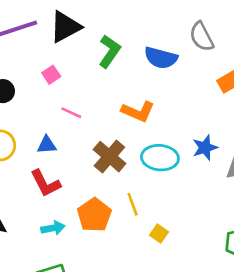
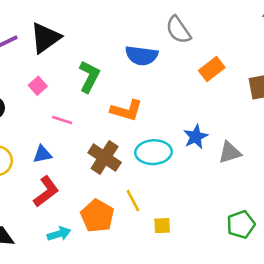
green L-shape: (110, 51) -> (89, 77), moved
red L-shape: (45, 183) -> (46, 192), turned -92
yellow square: (159, 233) -> (162, 226), turned -30

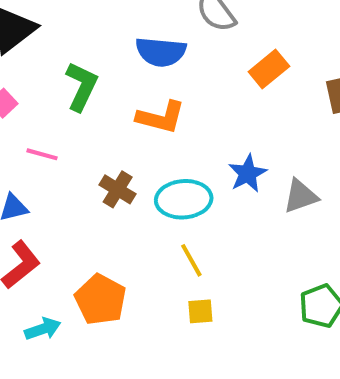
orange L-shape: (126, 110) -> (161, 117), moved
brown cross: (105, 157) -> (118, 189), moved, size x0.7
yellow line: (133, 201) -> (191, 260), moved

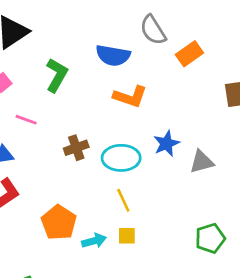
orange rectangle: (269, 69) -> (189, 54), moved
orange L-shape: (161, 117) -> (130, 97), moved
brown cross: (118, 189) -> (76, 148), turned 35
cyan arrow: (43, 329) -> (94, 241), moved

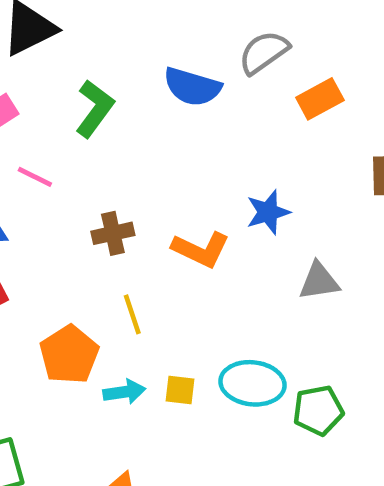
gray semicircle: (153, 30) -> (264, 52), turned 80
orange L-shape: (130, 97) -> (201, 250), moved
blue star: (166, 144) -> (268, 212), moved
cyan ellipse: (121, 158) -> (252, 383), moved
yellow line: (123, 200) -> (132, 314), moved

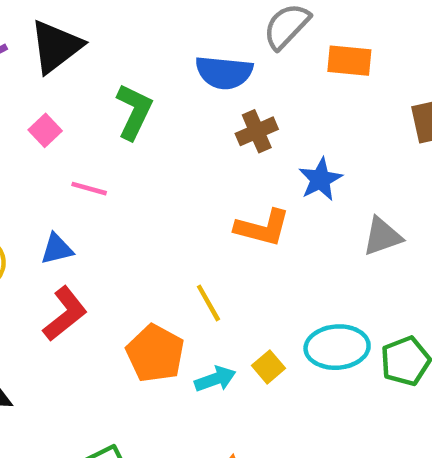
orange rectangle: (320, 99) -> (349, 61), turned 45
brown cross: (113, 233) -> (257, 131), moved
yellow square: (180, 390) -> (269, 367), turned -36

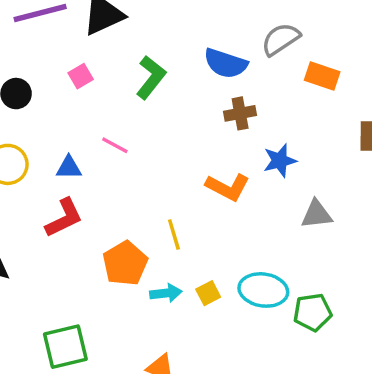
pink line: (89, 189) -> (115, 145), moved

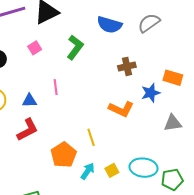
blue semicircle: (226, 63) -> (109, 25), moved
orange rectangle: (322, 76) -> (173, 78), moved
pink line: (115, 145) -> (56, 87), turned 56
cyan arrow: (166, 293) -> (88, 171), turned -48

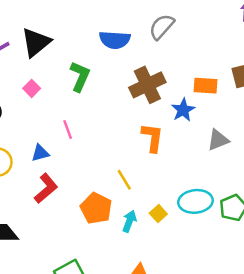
brown cross: (127, 66) -> (147, 85), size x1.6
orange L-shape: (121, 109) -> (152, 138), turned -95

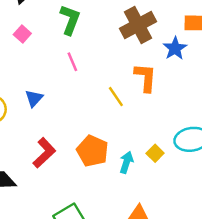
pink line: (68, 129) -> (72, 62), moved
blue triangle: (40, 153) -> (34, 98), turned -30
yellow line: (124, 180) -> (116, 97), moved
red L-shape: (46, 188) -> (44, 153), moved

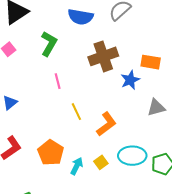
pink line: (72, 62) -> (58, 81), moved
orange L-shape: (145, 77) -> (106, 124), moved, turned 40

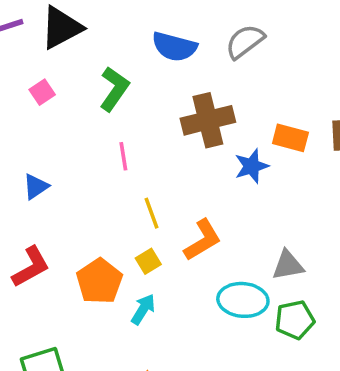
gray triangle: (156, 108) -> (288, 265), moved
yellow square: (101, 162) -> (148, 261), moved

